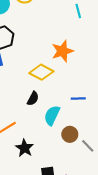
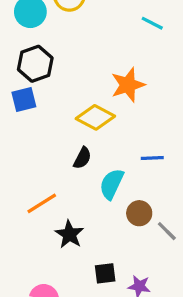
cyan line: (78, 11) -> (152, 23), turned -48

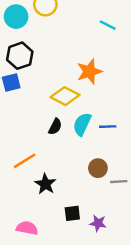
cyan semicircle: (112, 184) -> (82, 124), moved
gray line: (167, 231) -> (119, 182), turned -49

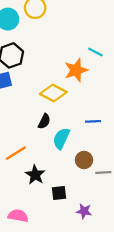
cyan line: (108, 25) -> (95, 52), moved
cyan semicircle: (82, 124) -> (61, 138), moved
black square: (72, 213) -> (59, 193), moved

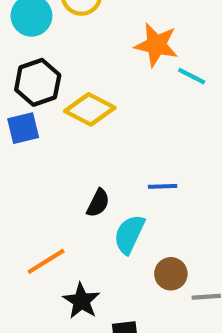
orange star: (76, 70) -> (156, 45), moved, turned 30
yellow diamond: (53, 93) -> (90, 109), moved
blue line: (93, 121) -> (163, 186), moved

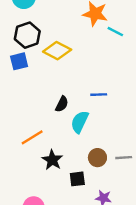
brown circle: (171, 274) -> (97, 158), moved

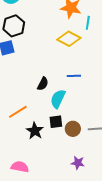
cyan line: (115, 32) -> (88, 23), turned 72
yellow diamond: (57, 51) -> (69, 39), moved
black square: (77, 179) -> (56, 122), moved

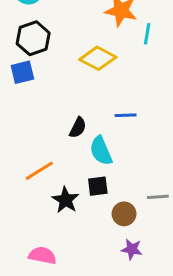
yellow diamond: (69, 39) -> (98, 58), moved
cyan semicircle: (58, 99) -> (101, 151), turned -48
brown circle: (73, 129) -> (124, 214), moved

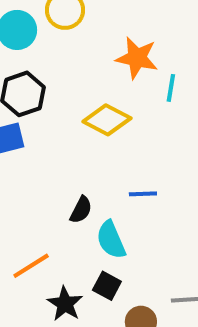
black square: (98, 186) -> (107, 286), turned 35

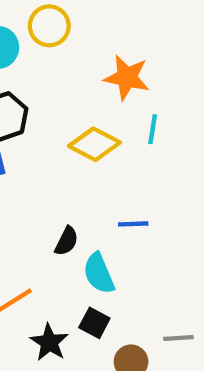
cyan line: (171, 88) -> (153, 129), moved

